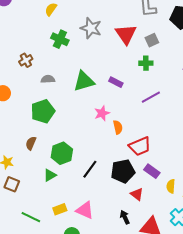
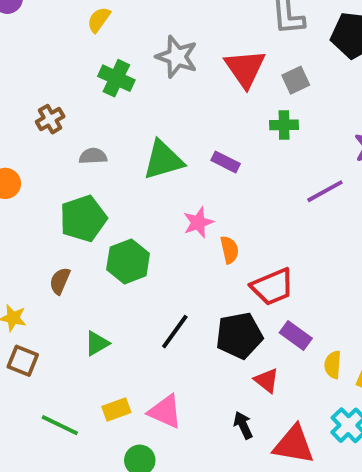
purple line: (151, 97) -> (325, 191), moved
green hexagon: (62, 153) -> (128, 261), moved

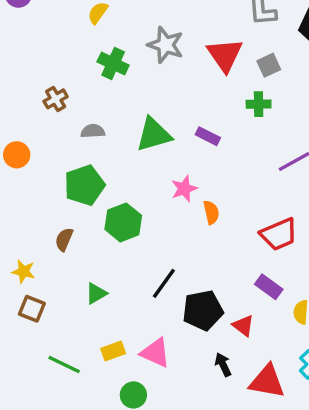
red trapezoid: (272, 287) -> (279, 234), moved
black pentagon: (239, 335) -> (203, 310), moved

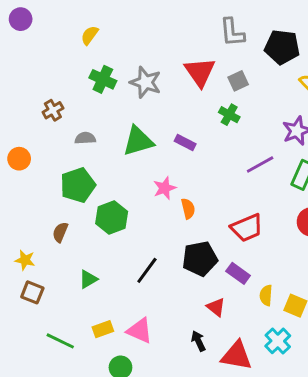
gray star: (166, 45) -> (145, 82), moved
green cross: (259, 104) -> (229, 115), turned 30
black pentagon: (203, 310) -> (200, 259), moved

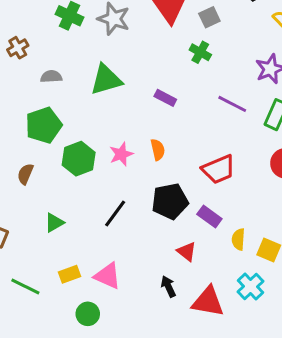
purple rectangle: (185, 143) -> (165, 98), moved
purple line: (260, 165) -> (232, 104), turned 56
pink star: (165, 188) -> (121, 154), moved

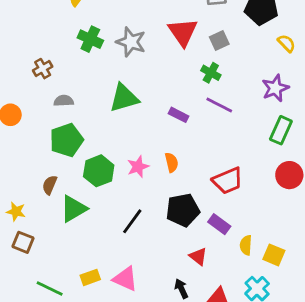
gray semicircle: (51, 77) -> (64, 101), moved
purple line: (232, 104) -> (219, 105), moved
green triangle: (54, 223) -> (73, 209), moved, size x1.5

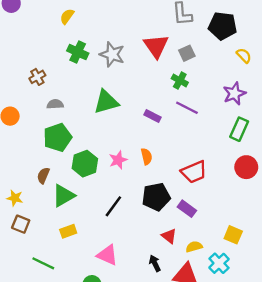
yellow semicircle: (246, 245) -> (194, 247), moved, turned 70
yellow rectangle: (90, 277) -> (68, 231), moved

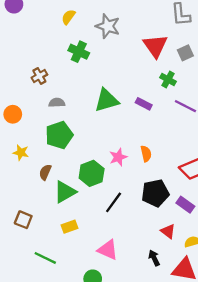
gray star: (112, 54) -> (108, 26), moved
green cross: (180, 80) -> (168, 79), moved
purple rectangle: (152, 116) -> (144, 104), moved
green hexagon: (85, 164) -> (92, 173), moved
yellow star: (15, 198) -> (21, 152), moved

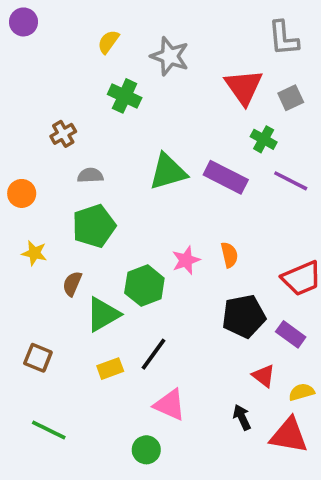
purple rectangle: (144, 104) -> (226, 177), size x1.6
black line: (114, 202) -> (153, 354), moved
green line: (45, 258) -> (49, 430), moved

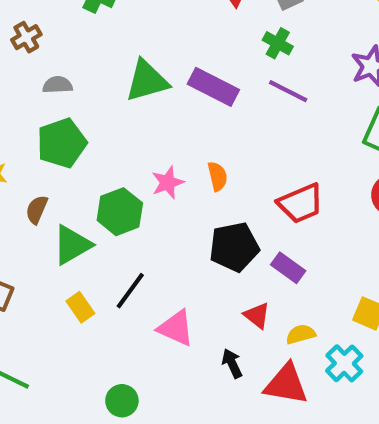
green cross: (264, 139) -> (278, 43), moved
yellow rectangle: (110, 369) -> (80, 307), turned 75
pink triangle: (170, 405) -> (176, 328), moved

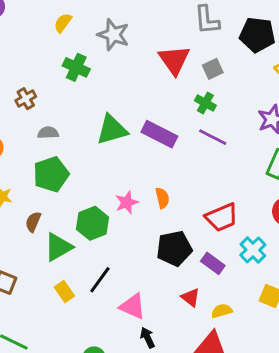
black arrow: (232, 363) -> (147, 338), moved
cyan cross: (344, 363) -> (253, 250), moved

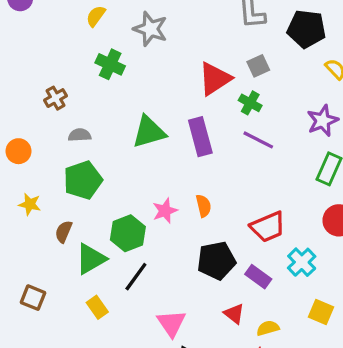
red triangle: (174, 60) -> (215, 79), moved, turned 32
purple rectangle: (159, 134) -> (200, 137), turned 48
black line: (100, 280) -> (136, 277), moved
pink triangle: (133, 306) -> (171, 323), turned 32

